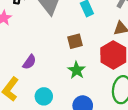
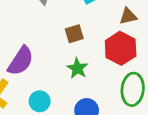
purple semicircle: (29, 62) -> (21, 61), size x1.6

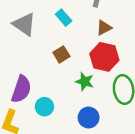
green star: (77, 68) -> (85, 82), moved
cyan circle: (40, 101) -> (44, 107), moved

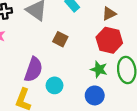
brown square: (61, 54) -> (60, 39), moved, turned -32
green star: (85, 82) -> (99, 69), moved

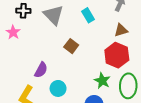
purple semicircle: (33, 69) -> (41, 70), size x0.7

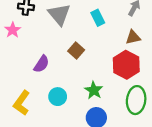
purple semicircle: (41, 70) -> (42, 64), moved
green star: (102, 81) -> (94, 90), moved

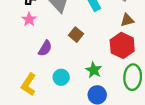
pink star: (13, 30) -> (29, 19), moved

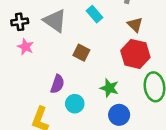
brown triangle: (127, 20) -> (135, 25), turned -48
purple semicircle: (45, 48) -> (57, 84), moved

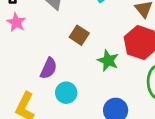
green star: (109, 88) -> (108, 60), moved

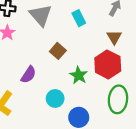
cyan circle: (66, 93) -> (55, 98), moved

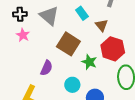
brown triangle: (114, 37) -> (102, 25), moved
brown square: (58, 51) -> (68, 44), size x1.6

